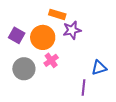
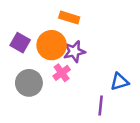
purple star: (72, 30) -> (74, 51), moved

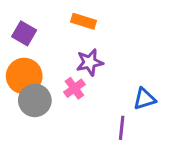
purple square: (20, 43) -> (24, 33), moved
orange circle: (52, 45) -> (24, 76), moved

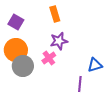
orange rectangle: (84, 21) -> (55, 14), turned 56

